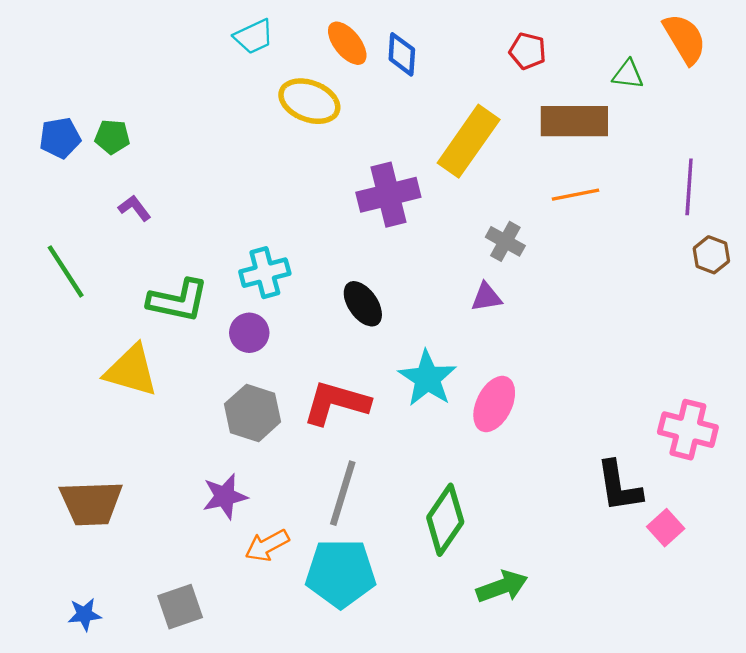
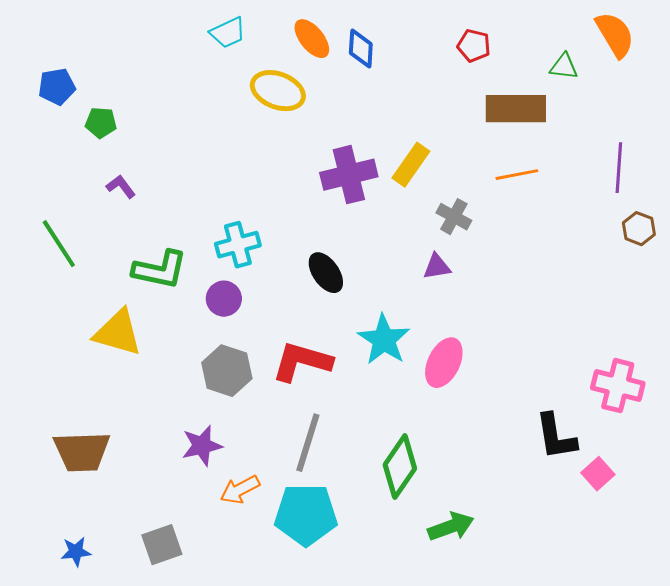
blue pentagon: (60, 138) -> (57, 87), moved
yellow rectangle: (469, 141) -> (411, 165), moved, size x0.7

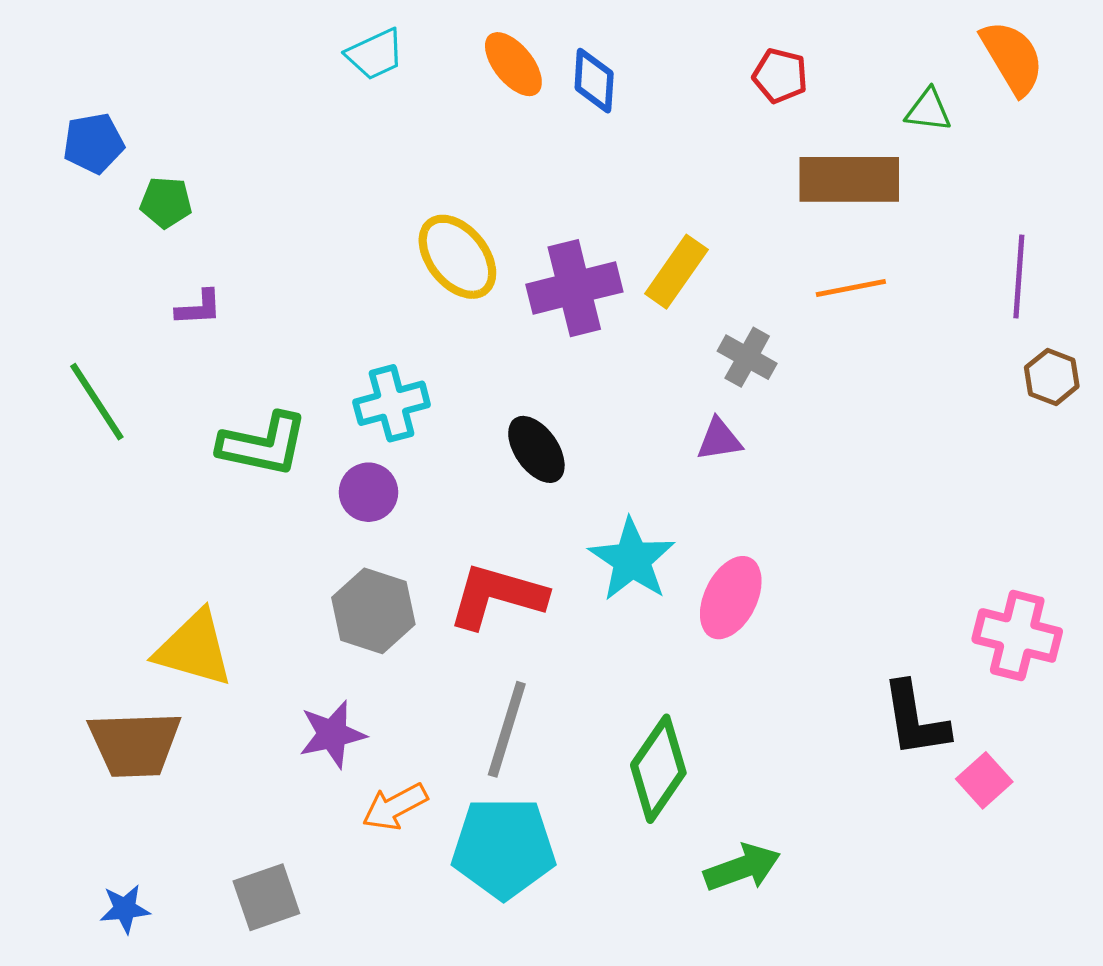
yellow ellipse: (278, 91) -> (457, 257), moved, turned 30
purple L-shape: (121, 187) -> (199, 308), turned 124
yellow triangle: (118, 333) -> (194, 649), moved

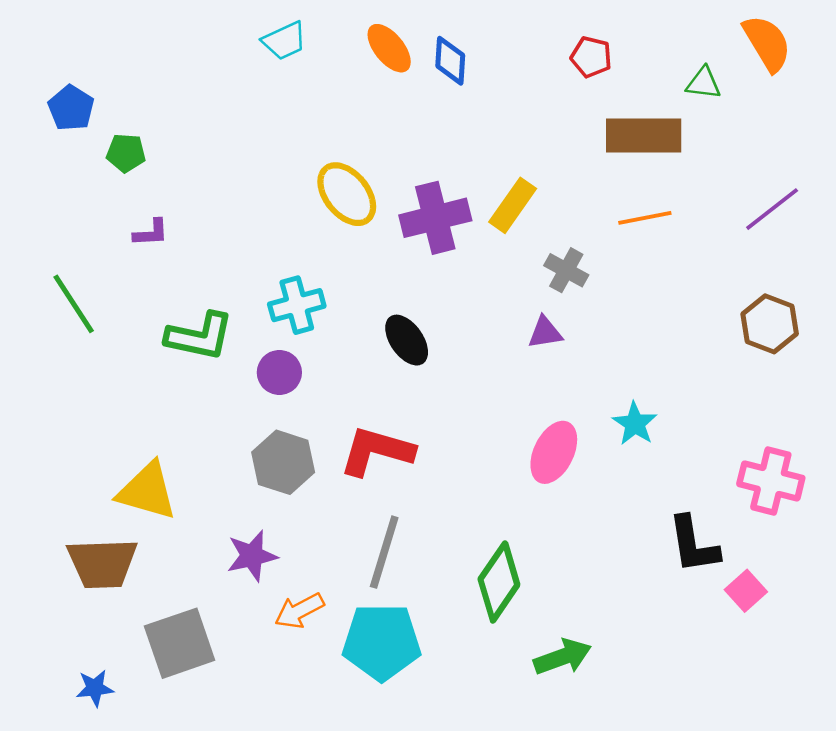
blue pentagon: (94, 143) -> (71, 108), turned -30
purple line: (1019, 277) -> (772, 209), turned 48
brown hexagon: (1052, 377) -> (770, 324), moved, size x1.4
cyan star: (632, 560) -> (635, 424), moved, size x0.7
gray square: (266, 897) -> (180, 643), moved, size x1.4

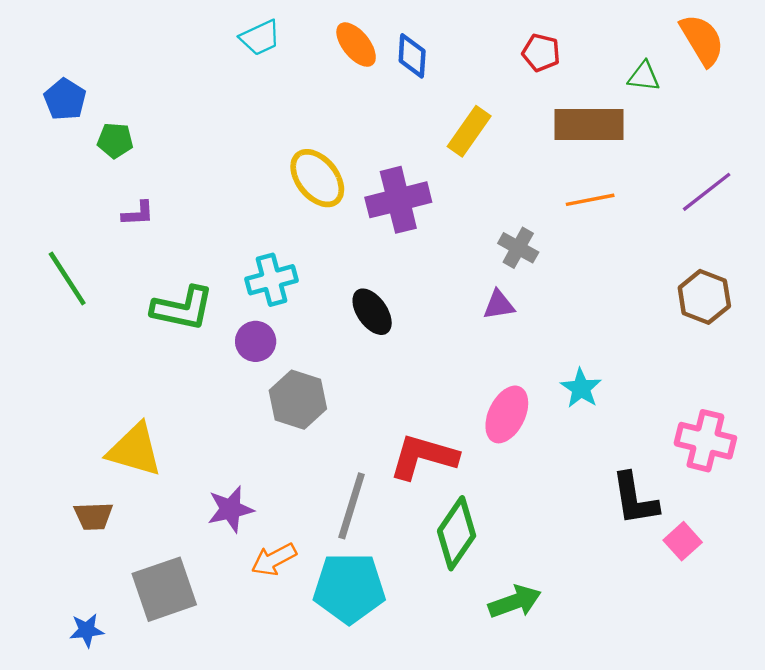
yellow rectangle: (513, 205) -> (469, 131), moved
red L-shape: (377, 451) -> (423, 457), moved
gray hexagon: (283, 462) -> (298, 400), moved
brown trapezoid: (102, 563) -> (93, 516), size x0.6

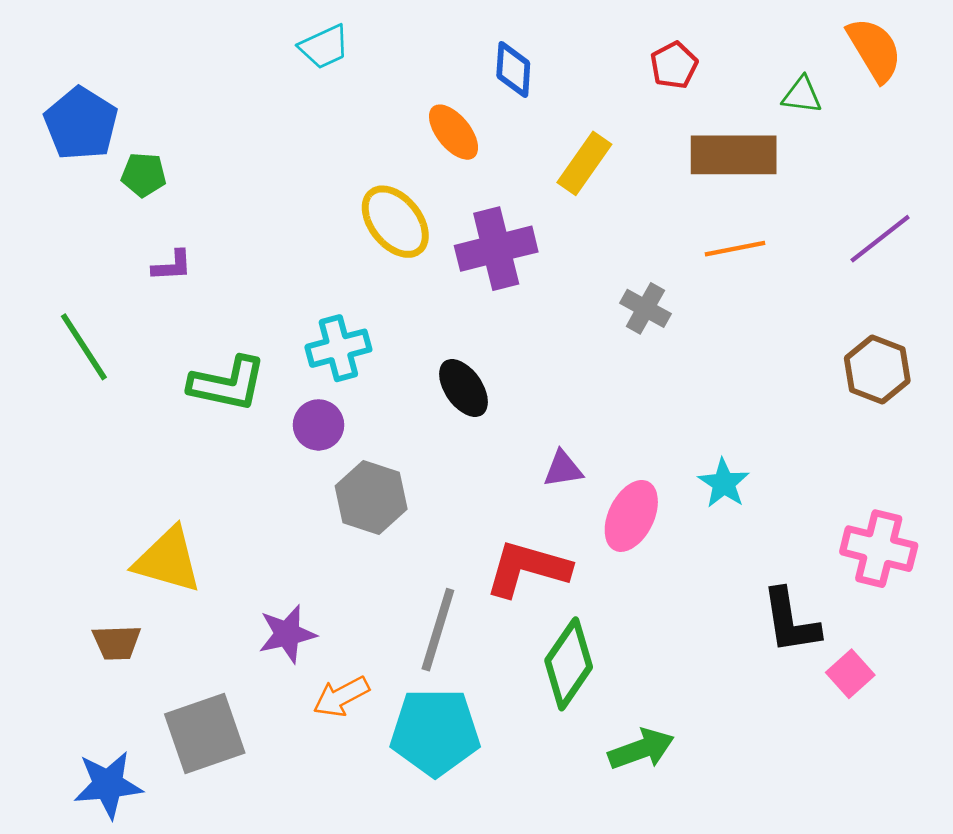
orange ellipse: (356, 45) -> (454, 132), moved
red pentagon: (541, 53) -> (674, 65), turned 30
blue pentagon: (65, 99) -> (81, 124), size x1.4
purple triangle: (499, 305) -> (563, 469), moved
blue star: (87, 630) -> (108, 785), size x1.6

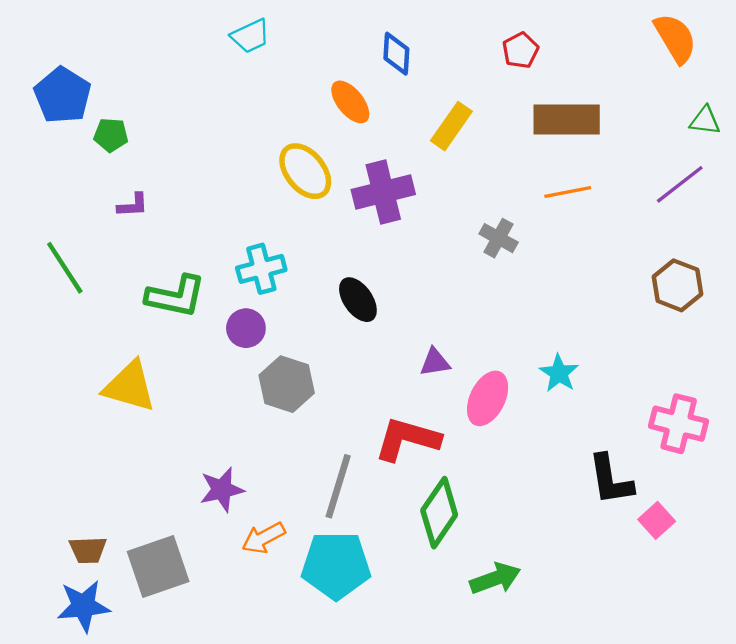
green triangle: (802, 95) -> (705, 121), moved
yellow triangle: (168, 560) -> (130, 386), moved
brown trapezoid: (117, 642) -> (88, 550), moved

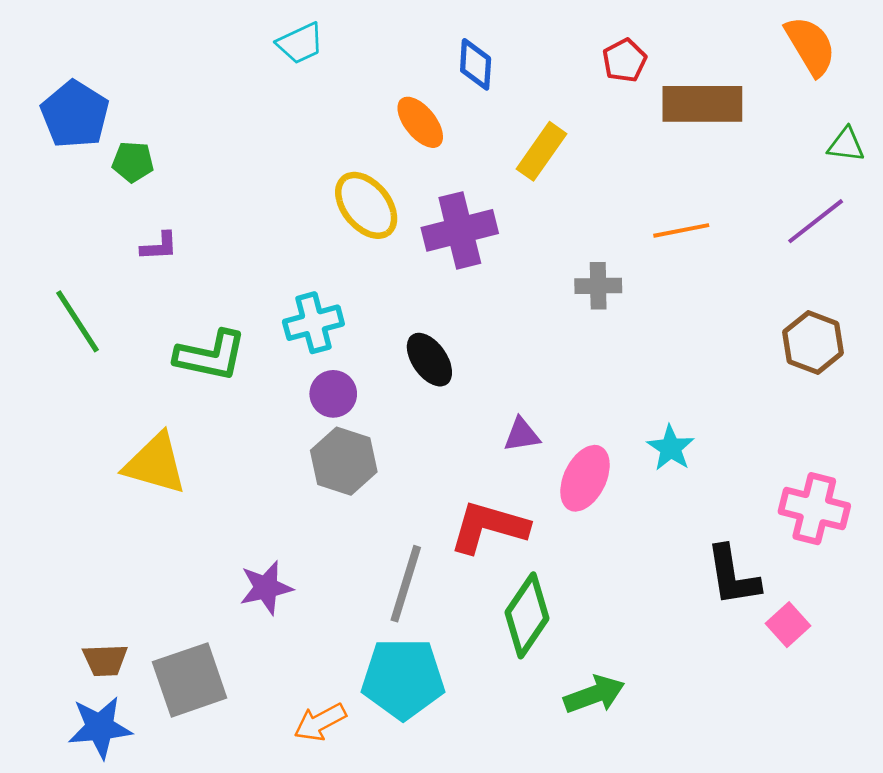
brown rectangle: (567, 120) -> (702, 104), moved
gray cross: (499, 238) -> (598, 286), turned -30
purple circle: (246, 328) -> (333, 394), moved
orange arrow: (264, 538) -> (320, 722), moved

